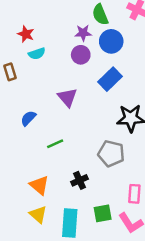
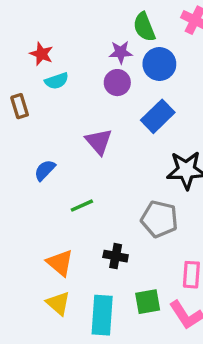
black cross: (80, 180) -> (116, 256), turned 35

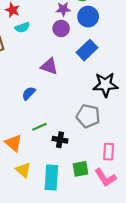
purple triangle: (99, 142) -> (49, 66), turned -30
blue semicircle: (45, 170) -> (29, 93), moved
green line: (82, 206) -> (39, 127), moved
orange triangle: (60, 263) -> (14, 143), moved

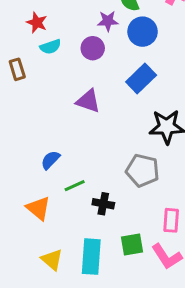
purple circle: (61, 28) -> (93, 48), moved
blue semicircle: (29, 93) -> (50, 160), moved
yellow triangle: (23, 170) -> (52, 260), moved

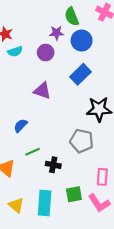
blue semicircle: (50, 160) -> (21, 126), moved

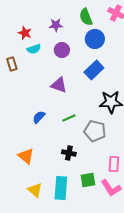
purple star: (57, 33) -> (56, 25), moved
green line: (33, 152) -> (69, 118), moved

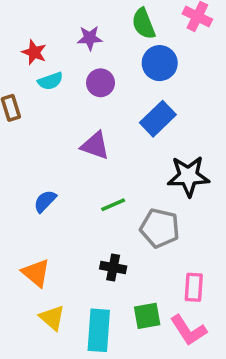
blue semicircle: (39, 117) -> (45, 201), moved
yellow triangle: (35, 190) -> (52, 318), moved

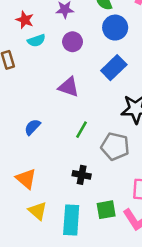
green line: (113, 205) -> (82, 130), turned -36

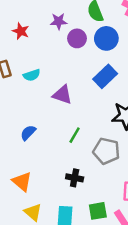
cyan semicircle: (36, 40) -> (32, 75), moved
purple circle: (73, 42) -> (77, 38), moved

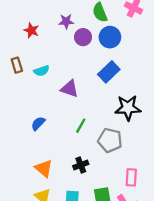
black cross: (75, 178) -> (81, 165), turned -32
orange triangle: (22, 182) -> (44, 168), moved

